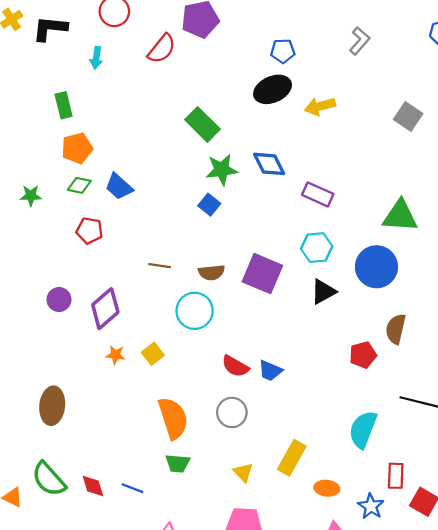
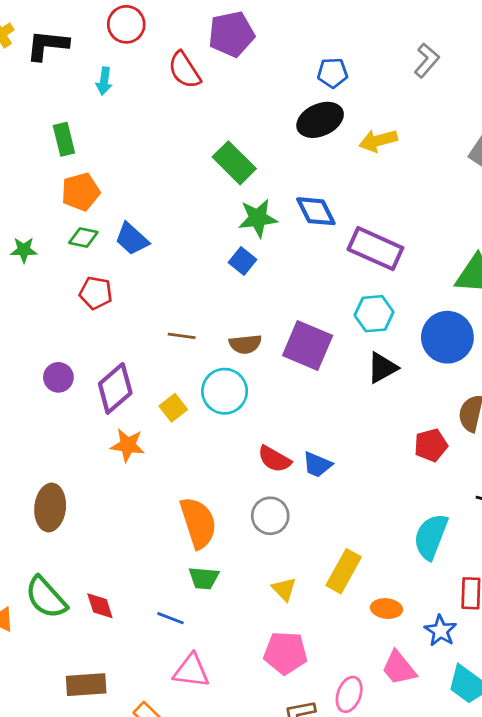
red semicircle: (162, 49) -> (184, 70), turned 108
purple rectangle: (318, 194) -> (375, 249), size x1.4
yellow square: (153, 354) -> (173, 408), moved
orange star: (115, 355) -> (128, 445), size x1.4
blue line: (132, 488) -> (171, 618), moved

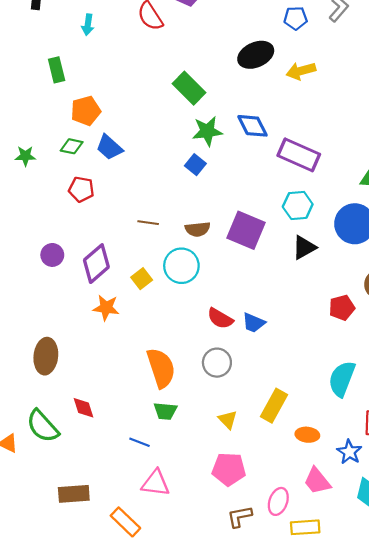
blue pentagon: (333, 73) -> (296, 18), moved
orange pentagon: (81, 192) -> (86, 111), moved
red diamond: (100, 606) -> (83, 408), moved

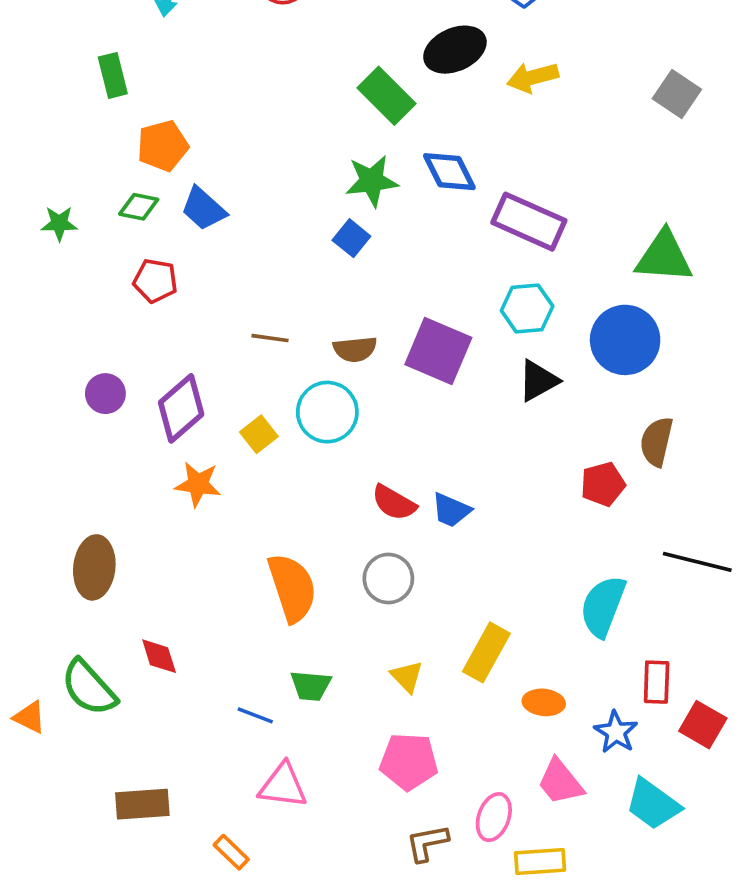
green rectangle: (189, 88) -> (387, 96), moved
green trapezoid: (165, 411) -> (311, 686), moved
orange rectangle: (125, 522) -> (231, 852), size x0.7

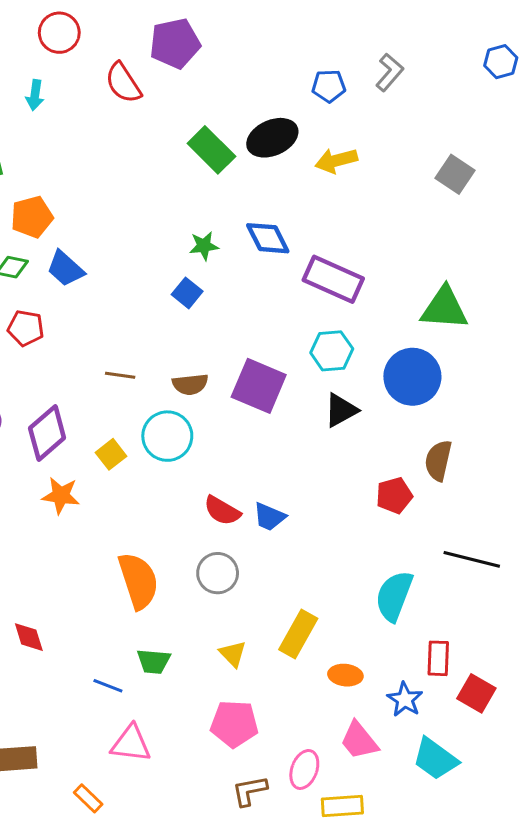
green rectangle: (387, 96) -> (211, 150), moved
green star: (372, 181) -> (204, 246), size x0.7

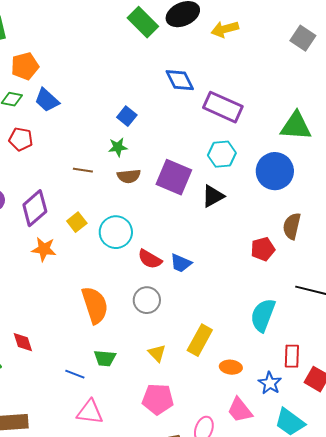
green star: (204, 246) -> (118, 147), moved
black triangle: (341, 410) -> (213, 196), moved
cyan circle: (167, 436) -> (116, 232), moved

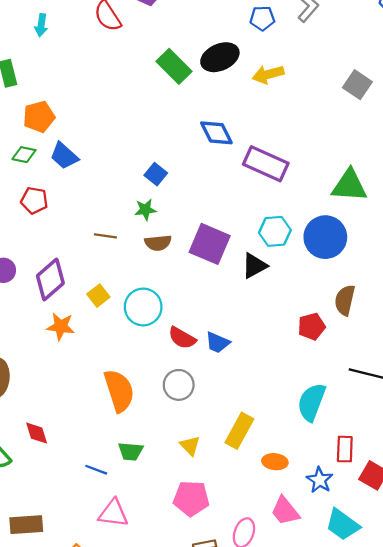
cyan hexagon: (222, 154) -> (275, 231), moved

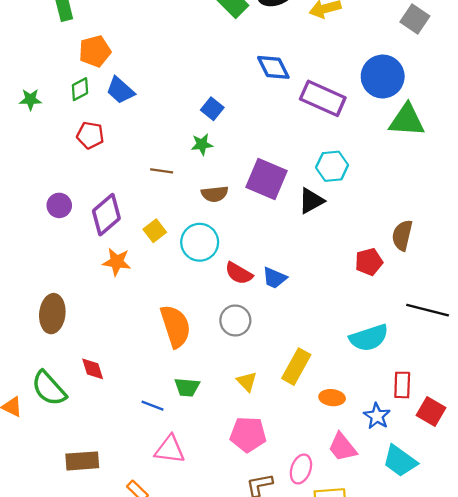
green diamond: (24, 155) -> (80, 89), turned -40
blue circle: (325, 237) -> (383, 76), moved
brown semicircle: (158, 243) -> (215, 194), moved
cyan semicircle: (312, 402) -> (369, 338), turned -129

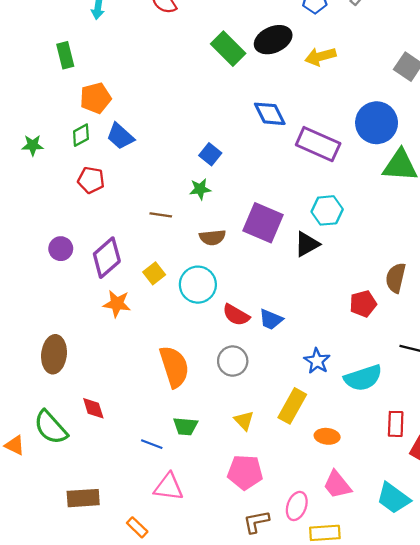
blue star: (377, 416) -> (317, 361), moved

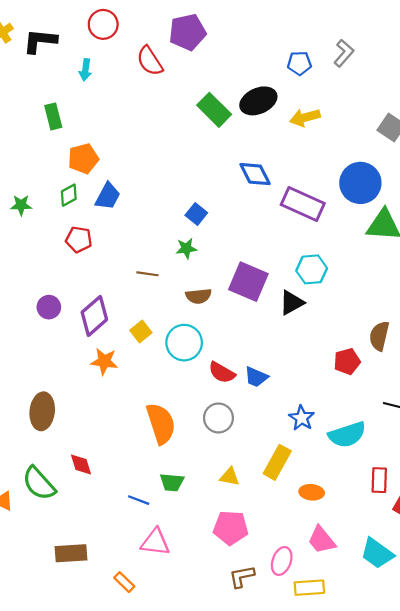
blue trapezoid: (120, 136) -> (108, 196), turned -104
yellow triangle: (244, 421) -> (230, 477), turned -35

